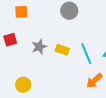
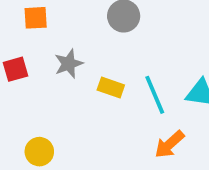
gray star: (39, 47) -> (69, 64), moved

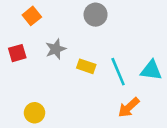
orange square: (36, 18) -> (32, 16), turned -36

